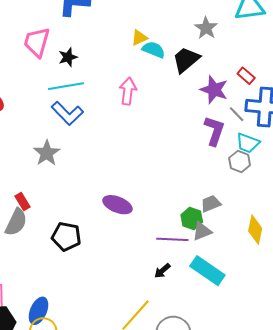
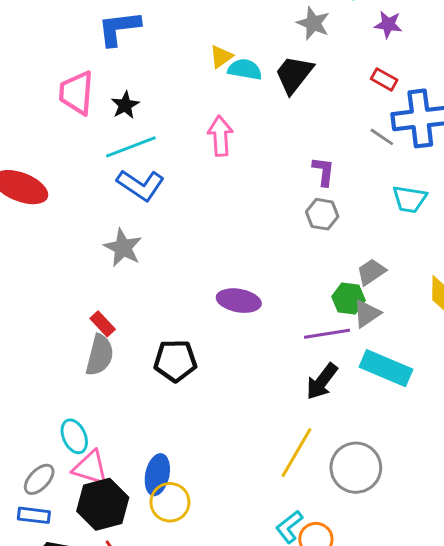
purple star: (214, 90) -> (388, 25), moved, size x0.7
purple L-shape: (214, 131) -> (324, 171), moved, size x0.7
cyan trapezoid: (248, 143) -> (410, 199), moved
gray hexagon: (240, 161) -> (322, 214), moved
black arrow: (162, 271) -> (322, 381), size x1.5

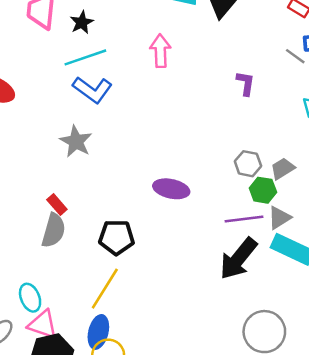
gray hexagon: (322, 214) -> (248, 164), moved
gray triangle: (367, 314) -> (279, 218), moved
black arrow: (322, 381) -> (238, 259), size x1.4
yellow line: (297, 452) -> (105, 289), moved

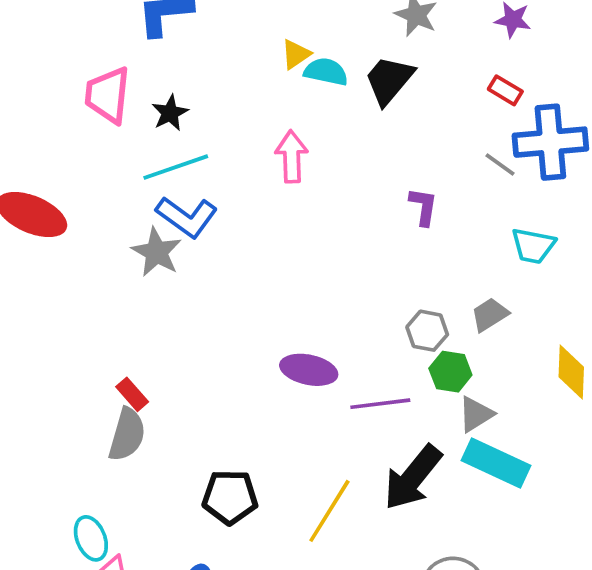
gray star: (76, 141) -> (157, 252), moved
gray trapezoid: (283, 169) -> (490, 315), moved
purple line: (244, 219) -> (380, 404), moved
black pentagon: (117, 237) -> (230, 497), moved
yellow line: (105, 289) -> (329, 511), moved

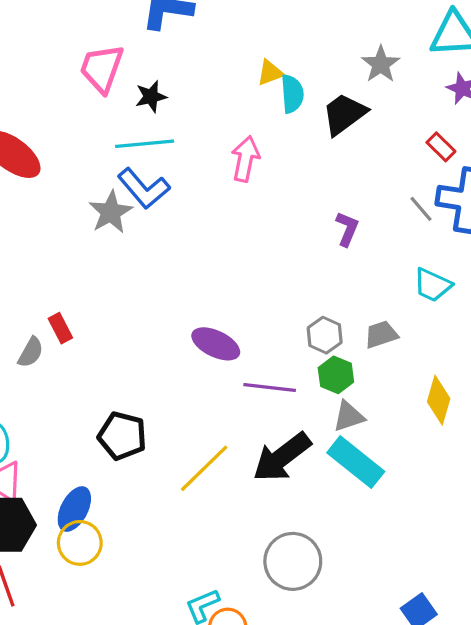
cyan semicircle: (326, 72) -> (292, 94), turned 60
gray semicircle: (127, 435) -> (31, 352), moved, size x0.7

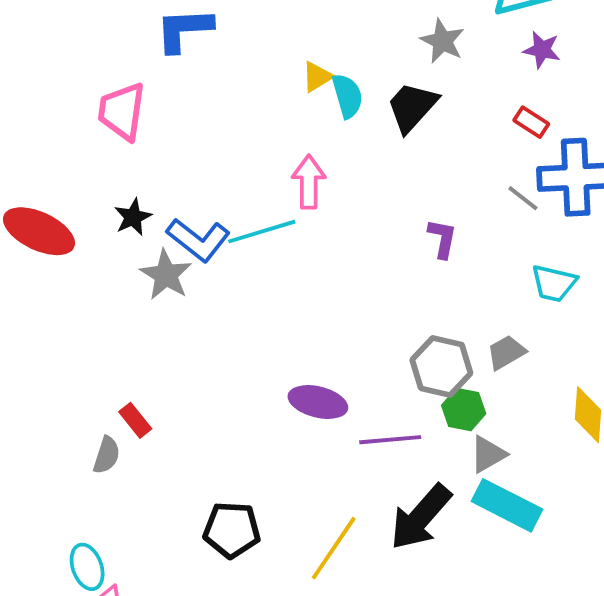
black star: (151, 97) -> (133, 217), moved
cyan line: (145, 144) -> (262, 232), moved
gray hexagon: (325, 335) -> (441, 366), size x1.4

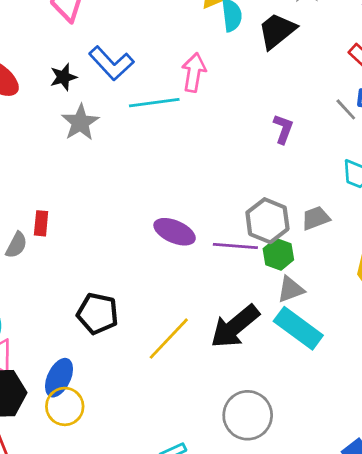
blue L-shape: (198, 240) -> (111, 63), moved
red rectangle: (135, 420) -> (41, 223), turned 35
purple line: (390, 440) -> (235, 246), moved

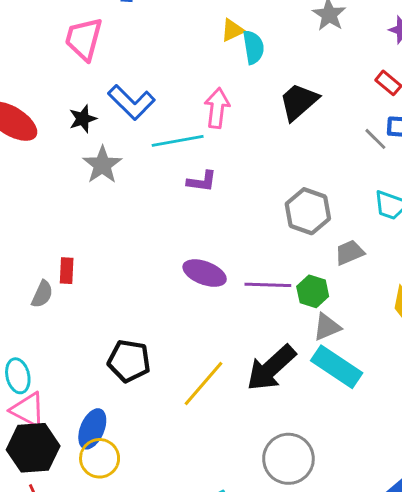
black trapezoid: (277, 31) -> (299, 102), moved
purple L-shape: (283, 129) -> (202, 181), moved, turned 80
gray hexagon: (267, 221) -> (308, 211), moved

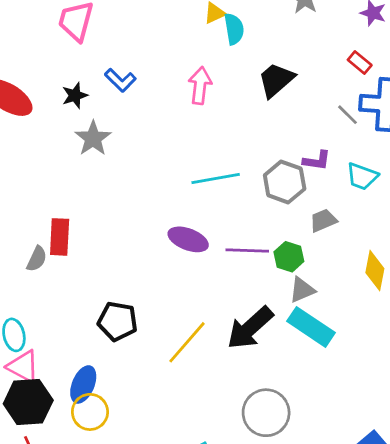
blue L-shape: (132, 102) -> (120, 80), size x0.7
cyan line: (178, 141) -> (216, 178), moved
purple L-shape: (202, 181) -> (317, 161), moved
red rectangle: (67, 271) -> (60, 237), size x1.5

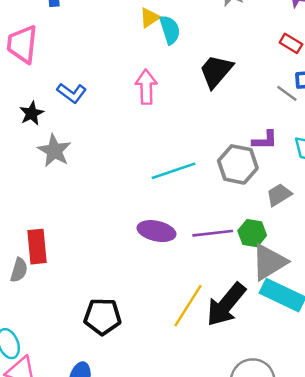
gray triangle: (302, 290) -> (269, 262), size x1.5
yellow line: (187, 342) -> (188, 306), moved

